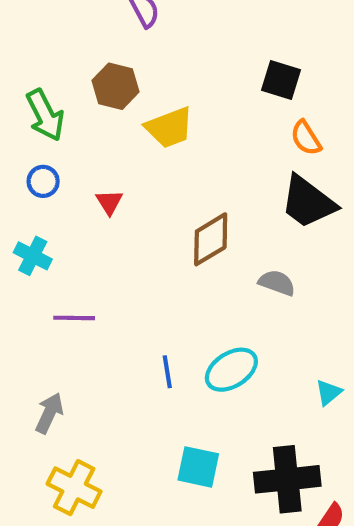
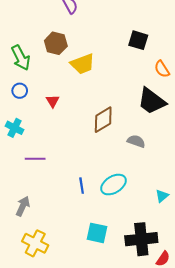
orange semicircle: (306, 138) -> (162, 69), moved

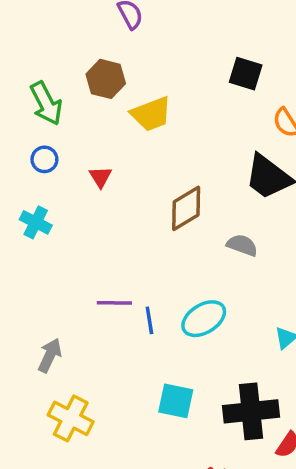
purple line: (35, 159) -> (114, 303), moved

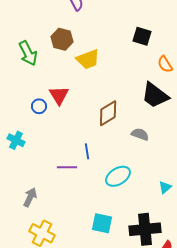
blue circle: (44, 159) -> (39, 106), moved
red triangle: (100, 177) -> (59, 95), size x1.5
cyan cross: (36, 222) -> (16, 140), moved
blue line: (149, 320) -> (87, 151), moved

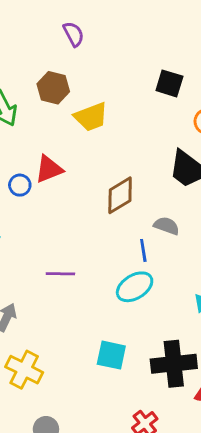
red triangle: (59, 95) -> (49, 169), turned 40
blue line: (87, 151) -> (143, 250), moved

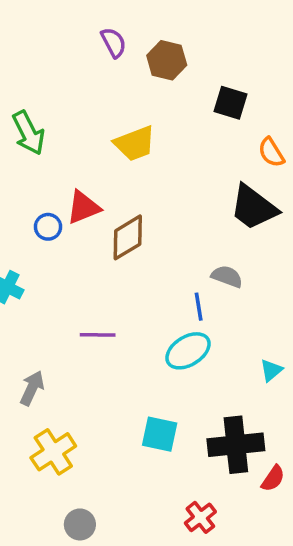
brown hexagon: (53, 88) -> (167, 60), moved
brown diamond: (120, 195) -> (128, 237), moved
yellow cross: (24, 370) -> (53, 452), turned 30

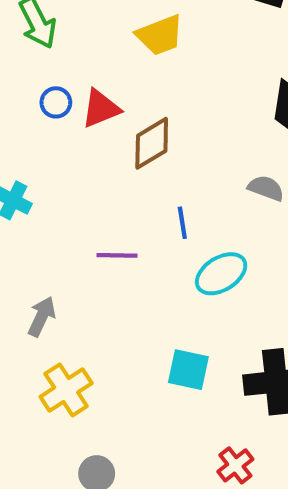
blue circle: (48, 227) -> (56, 102), moved
blue line: (199, 307) -> (182, 223), moved

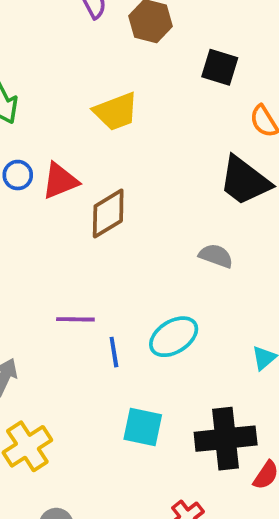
blue line: (182, 223) -> (114, 352), moved

